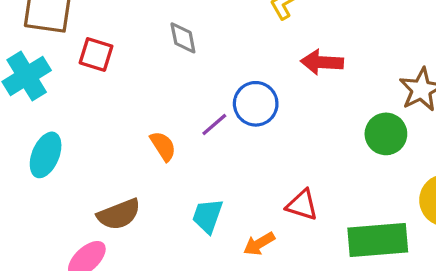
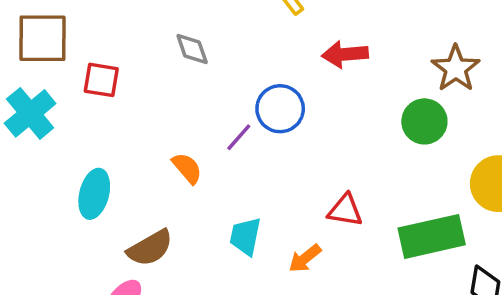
cyan ellipse: (46, 155) -> (94, 194), moved

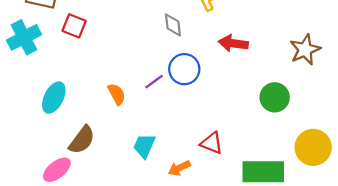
gray diamond: (192, 49) -> (173, 25), moved
brown star: (456, 68) -> (305, 50), moved
brown semicircle: (150, 248) -> (82, 140), turned -36

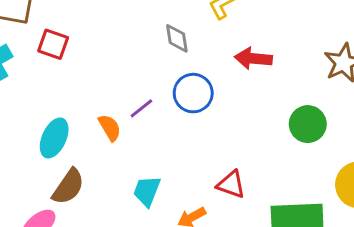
purple line: (154, 82) -> (141, 108), moved
cyan ellipse: (54, 98) -> (54, 138), moved

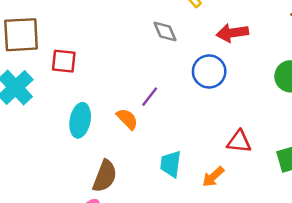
blue circle: (193, 93) -> (209, 71), moved
cyan ellipse: (54, 138) -> (80, 120), moved

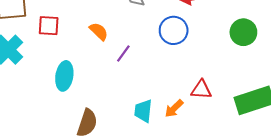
orange semicircle: (127, 119) -> (99, 31), moved
orange arrow: (213, 177) -> (174, 109), moved

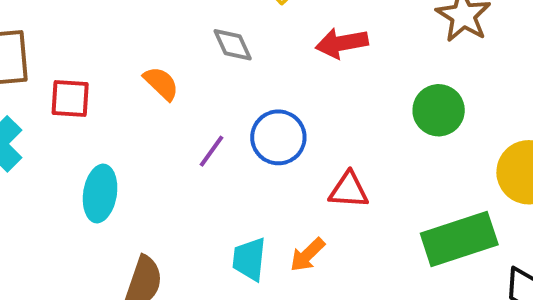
blue circle: (174, 30) -> (278, 137), moved
orange semicircle: (99, 31) -> (161, 83), moved
red triangle: (201, 90) -> (349, 190), moved

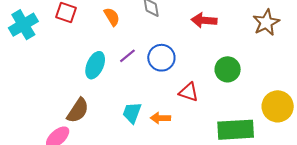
green circle: (439, 110) -> (228, 69), moved
cyan ellipse: (100, 193) -> (95, 65), moved
orange arrow: (307, 255) -> (160, 118), turned 30

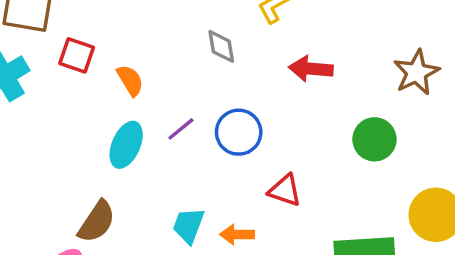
orange semicircle: (112, 17) -> (130, 80), moved
green circle: (228, 69) -> (374, 139), moved

